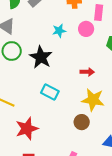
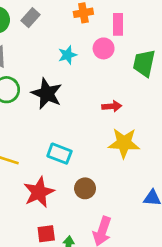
cyan rectangle: (50, 92) -> (59, 154), moved
brown circle: (82, 122) -> (85, 188), moved

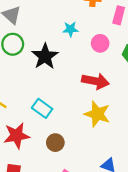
pink circle: (104, 48) -> (100, 43), moved
red arrow: (112, 106) -> (95, 81), size x1.6

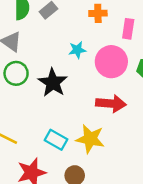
pink circle: (100, 43) -> (111, 62), size x1.6
yellow star: (97, 114) -> (90, 139), moved

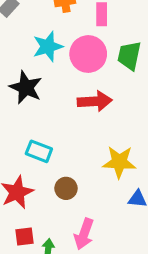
cyan star: (77, 50) -> (48, 46), size x1.5
yellow star: (90, 139) -> (119, 162), moved

